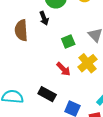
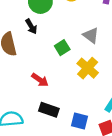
red arrow: (64, 69) -> (40, 80), moved

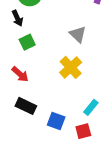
green square: (62, 48) -> (27, 42), moved

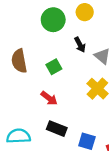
black arrow: (17, 18) -> (80, 45), moved

